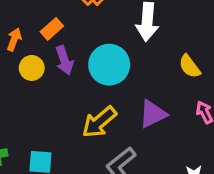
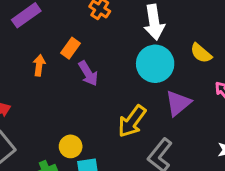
cyan circle: (109, 65) -> (155, 64), moved
yellow circle: (32, 68) -> (71, 146), moved

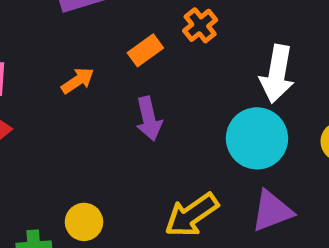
orange rectangle: (71, 48) -> (145, 50), moved
orange arrow: (39, 65) -> (78, 81), turned 30

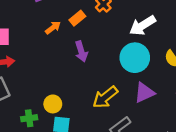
white arrow: (277, 74) -> (143, 25), turned 52
orange arrow: (78, 81) -> (53, 28), moved

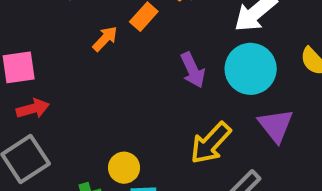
purple arrow: (81, 51) -> (193, 70), moved
purple triangle: (144, 93) -> (276, 125), turned -35

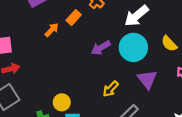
purple arrow: (193, 70) -> (101, 48), turned 84
yellow arrow: (211, 143) -> (111, 89), size x0.7

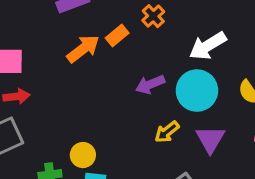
orange arrow: (52, 30) -> (83, 49), size x1.5
yellow arrow: (111, 89) -> (167, 132), moved

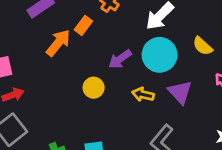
yellow arrow: (167, 132) -> (143, 95), turned 65
yellow circle: (83, 155) -> (94, 88), moved

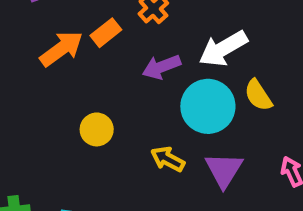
yellow semicircle: (203, 46) -> (258, 95), moved
purple arrow: (120, 59) -> (161, 67), moved

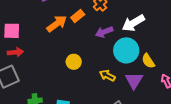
yellow semicircle: (258, 95) -> (148, 61), moved

